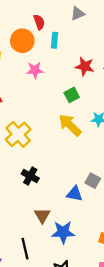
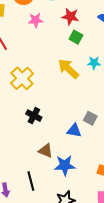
red star: (85, 66) -> (70, 16), moved
green square: (72, 95) -> (76, 37), moved, turned -32
brown triangle: (42, 215) -> (46, 151), turned -35

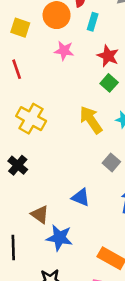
yellow cross: (22, 78) -> (31, 119), turned -30
black cross: (34, 116) -> (18, 165), moved
gray square: (90, 118) -> (111, 162), moved

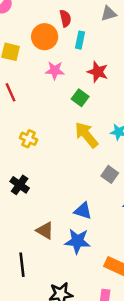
green square: (109, 83) -> (80, 98), moved
yellow cross: (31, 119) -> (29, 139), size x0.6
blue star: (59, 238) -> (77, 241), moved

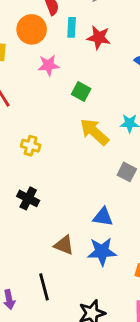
red star: (98, 72) -> (99, 37), moved

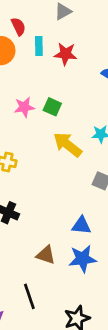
pink star: (49, 65) -> (24, 107), moved

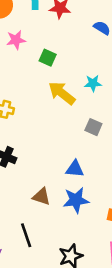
pink star: (24, 107) -> (16, 40), moved

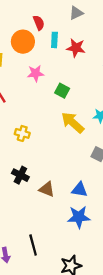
brown triangle: (41, 197) -> (47, 189), moved

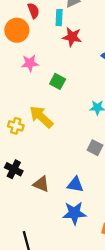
cyan rectangle: (54, 40) -> (59, 18), moved
yellow arrow: (73, 122) -> (41, 117), moved

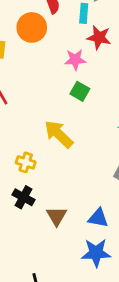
pink star: (30, 63) -> (75, 60), moved
yellow cross: (16, 126) -> (26, 162), moved
brown triangle: (41, 184) -> (57, 216), turned 36

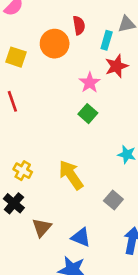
red star: (99, 37) -> (116, 66), turned 30
pink star: (75, 60) -> (90, 83), turned 30
yellow arrow: (59, 134) -> (71, 175), moved

